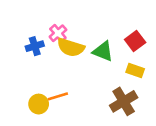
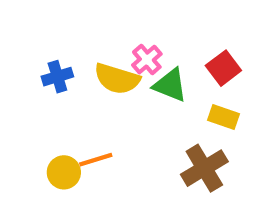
pink cross: (58, 33) -> (147, 60), moved

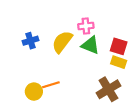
pink cross: (147, 60) -> (86, 26), moved, turned 35
red square: (223, 68) -> (119, 46), moved, turned -36
yellow semicircle: (117, 79) -> (62, 42), turned 110

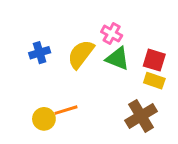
pink cross: (86, 26) -> (112, 34), turned 35

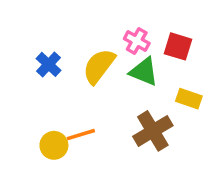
blue cross: (40, 53) -> (49, 64), turned -30
red square: (154, 60) -> (178, 46), moved
brown cross: (141, 116) -> (153, 131), moved

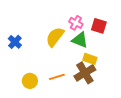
blue cross: (49, 64) -> (15, 42), moved
yellow rectangle: (189, 99) -> (90, 59), moved
orange line: (81, 135) -> (57, 77), moved

